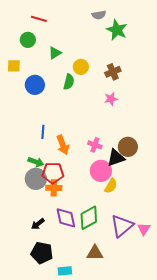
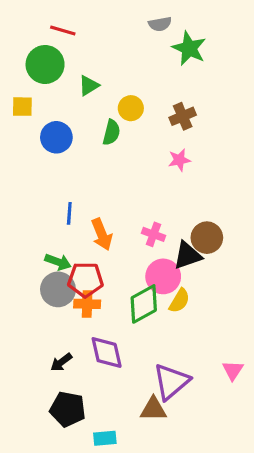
green circle: (28, 40) -> (45, 64), size x1.5
green diamond: (89, 218) -> (144, 304), moved
purple triangle: (122, 226) -> (171, 382), moved

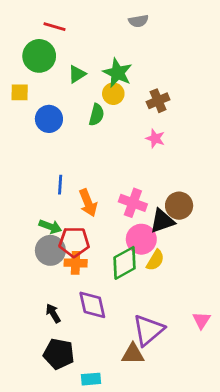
green star: (189, 48) -> (117, 73), moved
pink star: (179, 160) -> (155, 138), turned 30
pink cross: (153, 234) -> (133, 203), size x1.4
black arrow: (61, 362) -> (53, 313), turned 96

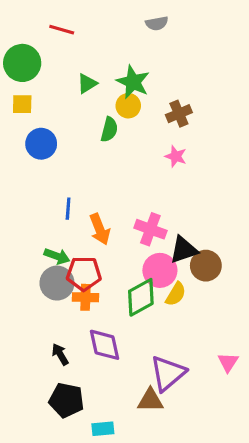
green circle: (39, 56) -> (22, 63), moved
blue circle: (49, 119) -> (41, 144), moved
brown circle: (179, 206) -> (206, 266), moved

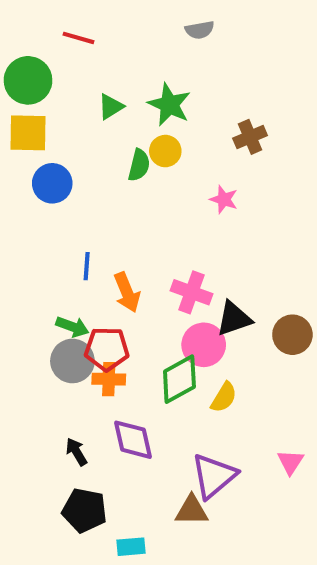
yellow square: (22, 104) -> (28, 133), size x1.5
yellow circle: (128, 106) -> (165, 151), moved
brown cross: (179, 114) -> (250, 137), moved
brown circle: (206, 266) -> (292, 335), moved
yellow semicircle: (176, 294) -> (224, 397), moved

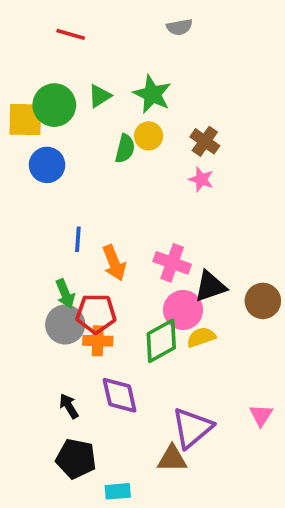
green circle: (28, 80) -> (54, 105), moved
brown cross: (250, 137) -> (205, 141), moved, turned -32
green arrow: (72, 327) -> (65, 294), turned 48
yellow semicircle: (224, 397) -> (201, 337), moved, turned -140

